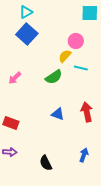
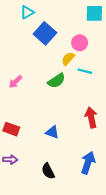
blue square: (27, 34) -> (45, 33), moved
blue triangle: (58, 114) -> (52, 132), moved
blue arrow: (84, 155) -> (88, 163), size x1.5

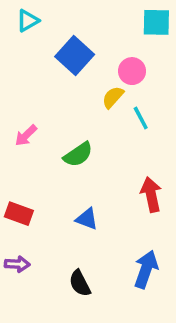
cyan triangle: (27, 12) -> (28, 21), moved
cyan line: (85, 71) -> (141, 118), turned 48
green semicircle: (56, 81) -> (78, 155), moved

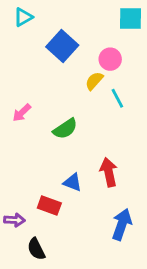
red arrow: (151, 195) -> (109, 172), moved
red rectangle: (19, 214) -> (49, 206), moved
black semicircle: (80, 283) -> (36, 249), moved

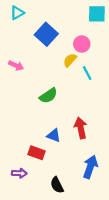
pink arrow: (22, 113) -> (16, 66), moved, turned -112
purple arrow: (15, 220) -> (19, 173), moved
black semicircle: (36, 249) -> (57, 185), moved

